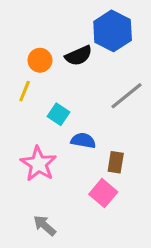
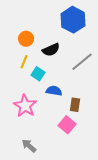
black semicircle: (79, 56) -> (51, 50), moved
yellow line: (25, 91) -> (24, 62), moved

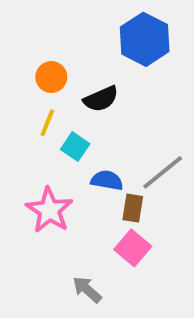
gray line: (82, 62) -> (163, 172), moved
brown rectangle: (75, 105) -> (133, 208), moved
gray arrow: (29, 146) -> (87, 290), moved

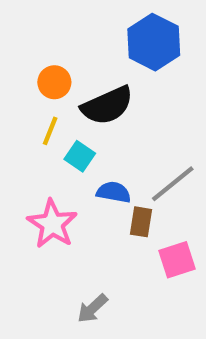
black semicircle: (101, 99) -> (107, 106), size x1.4
pink square: (133, 248) -> (177, 260), moved, turned 32
gray arrow: (87, 290) -> (92, 308), turned -84

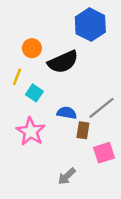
yellow line: (50, 131) -> (17, 77), moved
cyan square: (80, 156) -> (34, 93), moved
gray arrow: (92, 308) -> (67, 176), moved

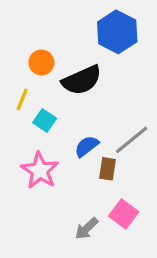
blue semicircle: (67, 113) -> (87, 146), turned -48
pink square: (104, 153) -> (124, 214), moved, turned -35

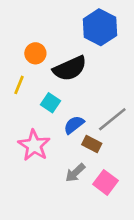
cyan square: (45, 121) -> (51, 103), moved
brown rectangle: (108, 169) -> (92, 144), turned -72
gray arrow: (87, 228) -> (75, 173), moved

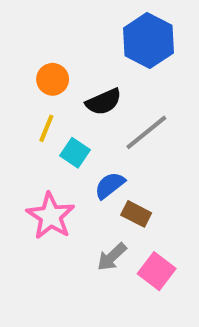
black semicircle: (70, 68) -> (104, 102), size x0.7
yellow line: (19, 85) -> (46, 128), moved
gray line: (112, 119) -> (146, 132), moved

